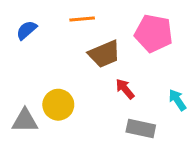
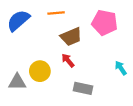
blue semicircle: (27, 30) -> (18, 20), size x1.6
red arrow: (125, 89) -> (68, 60), moved
gray rectangle: (141, 129) -> (83, 88), moved

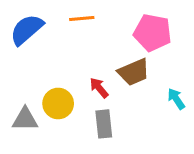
brown trapezoid: (71, 37) -> (134, 72), moved
gray rectangle: (83, 88) -> (104, 124), moved, turned 72

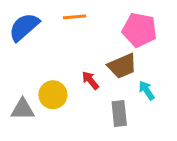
cyan arrow: (176, 99) -> (147, 90), moved
gray rectangle: (104, 124) -> (119, 114), moved

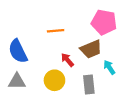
orange line: (75, 17) -> (56, 31), moved
blue semicircle: (24, 27) -> (18, 51), moved, turned -75
yellow circle: (53, 95) -> (54, 80), moved

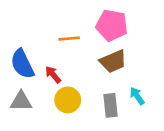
pink pentagon: (104, 22) -> (112, 25), moved
red arrow: (67, 60) -> (53, 75), moved
cyan arrow: (109, 67) -> (137, 96), moved

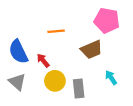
pink pentagon: (112, 25) -> (107, 20), moved
gray triangle: (21, 101) -> (17, 82), turned 42
gray rectangle: (110, 105) -> (79, 88), moved

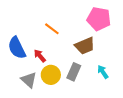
orange line: (56, 31) -> (52, 29), turned 42
gray triangle: (17, 82) -> (29, 80), moved
gray rectangle: (79, 88) -> (74, 72), moved, turned 30

